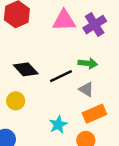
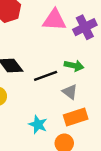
cyan star: (58, 125) -> (38, 125), turned -30

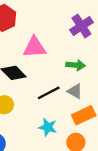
pink triangle: (54, 20) -> (34, 47), moved
black line: (46, 76) -> (49, 93), moved

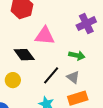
black line: (49, 93) -> (51, 75), turned -30

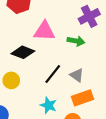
black diamond: (24, 55) -> (23, 52), turned -30
green arrow: (77, 55) -> (76, 41), moved

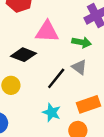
gray triangle: (77, 75) -> (79, 67), moved

